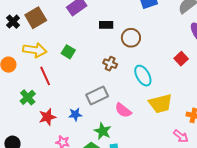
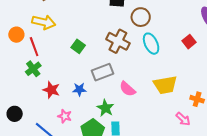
green square: (68, 52) -> (78, 46), moved
brown cross: (110, 64) -> (118, 41), size x1.6
red line: (45, 76) -> (34, 47), moved
cyan ellipse: (143, 76) -> (151, 44), moved
red star: (47, 117) -> (51, 90), turned 30

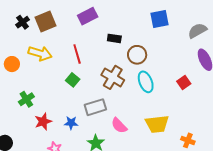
red line: (34, 47) -> (77, 54), moved
red star: (51, 90) -> (43, 121), turned 30

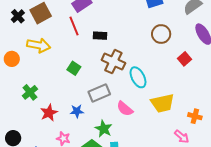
black rectangle: (114, 38) -> (100, 36), moved
red line: (77, 54) -> (74, 26), moved
brown circle: (137, 55) -> (161, 34), moved
cyan ellipse: (146, 82) -> (138, 77), moved

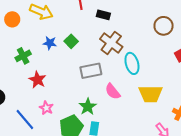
blue star: (77, 111) -> (50, 43), moved
red star: (49, 113) -> (37, 80), turned -30

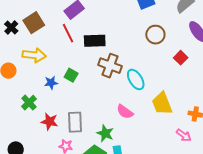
black rectangle: (103, 15) -> (95, 41), size x1.5
gray rectangle: (91, 71) -> (75, 122), moved, turned -65
yellow trapezoid: (151, 94) -> (162, 103), turned 85

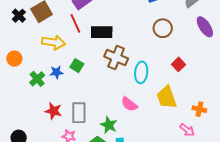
yellow arrow: (34, 55) -> (54, 42), moved
red square: (181, 58) -> (179, 64), moved
cyan ellipse: (136, 79) -> (141, 72), turned 35
green cross: (29, 103) -> (37, 79), moved

